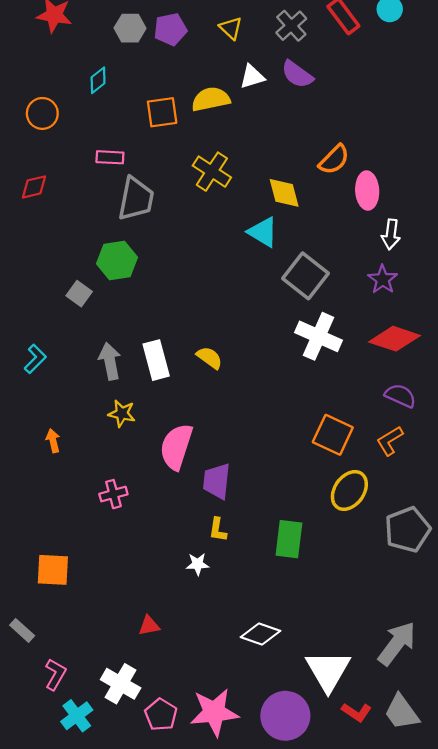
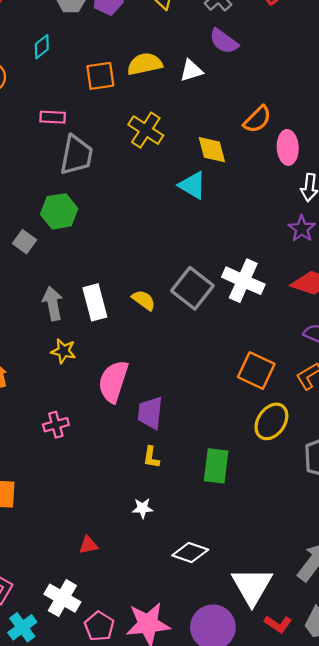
white triangle: (252, 77) -> (191, 71), moved
gray square: (306, 276) -> (192, 288), moved
white star: (198, 564) -> (143, 508), moved

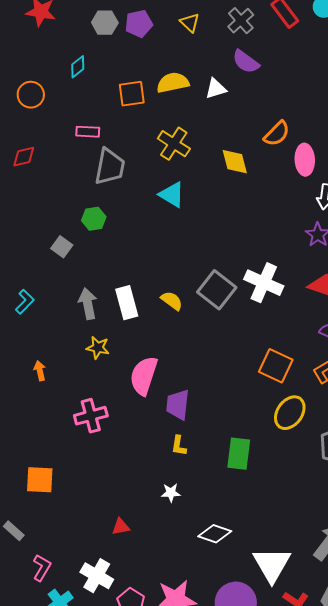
cyan triangle: (192, 185) -> (172, 195), moved
green hexagon: (59, 211) -> (94, 219), size x0.7
pink cross: (56, 425) -> (91, 416), size x1.4

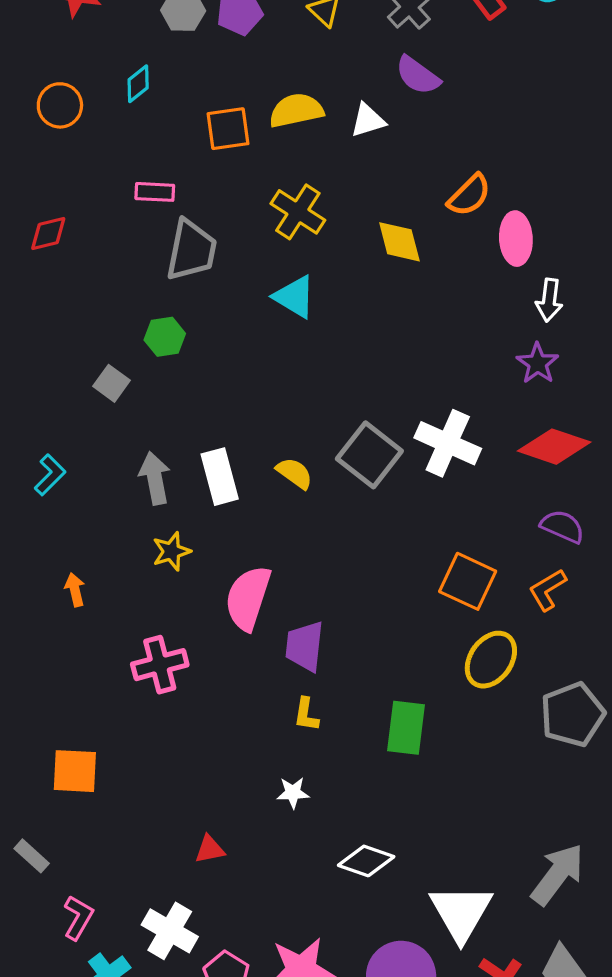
orange circle: (31, 95) -> (60, 105), moved
yellow star: (98, 348) -> (171, 551), turned -30

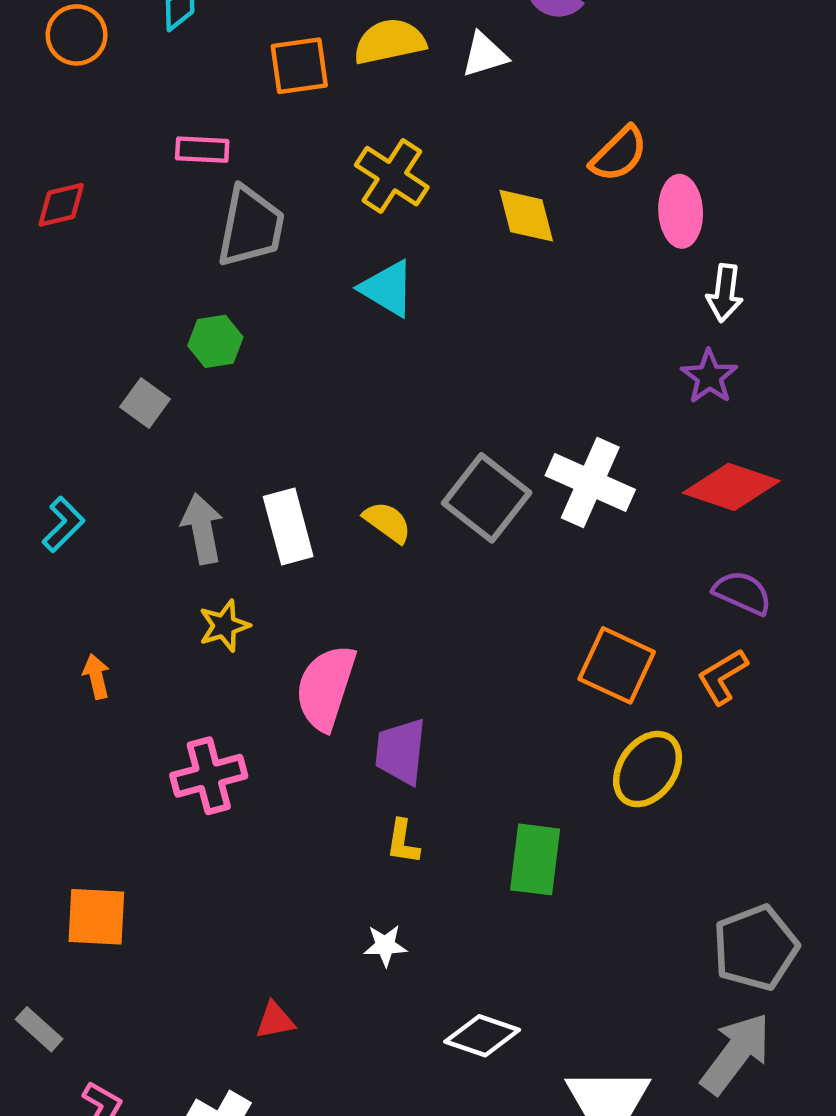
gray pentagon: (572, 714) -> (756, 948), moved

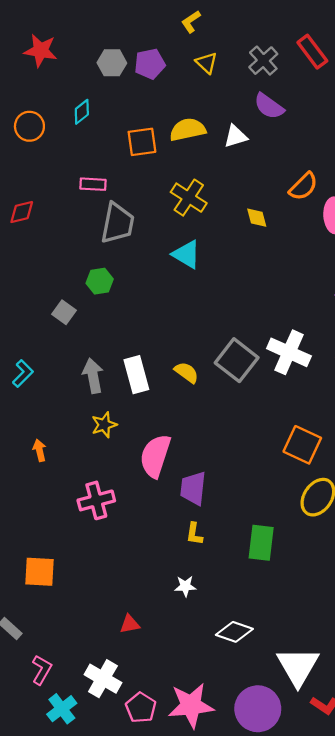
yellow diamond: (526, 216) -> (257, 218), size x0.7

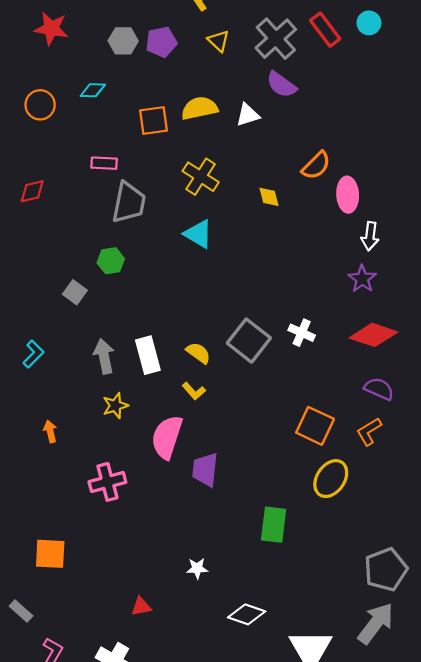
gray cross: (263, 61) -> (276, 39), size x1.4
cyan diamond: (82, 112) -> (93, 90), turned 40
white cross: (289, 352) -> (302, 333), size x0.6
yellow L-shape: (194, 534) -> (194, 391), moved, turned -50

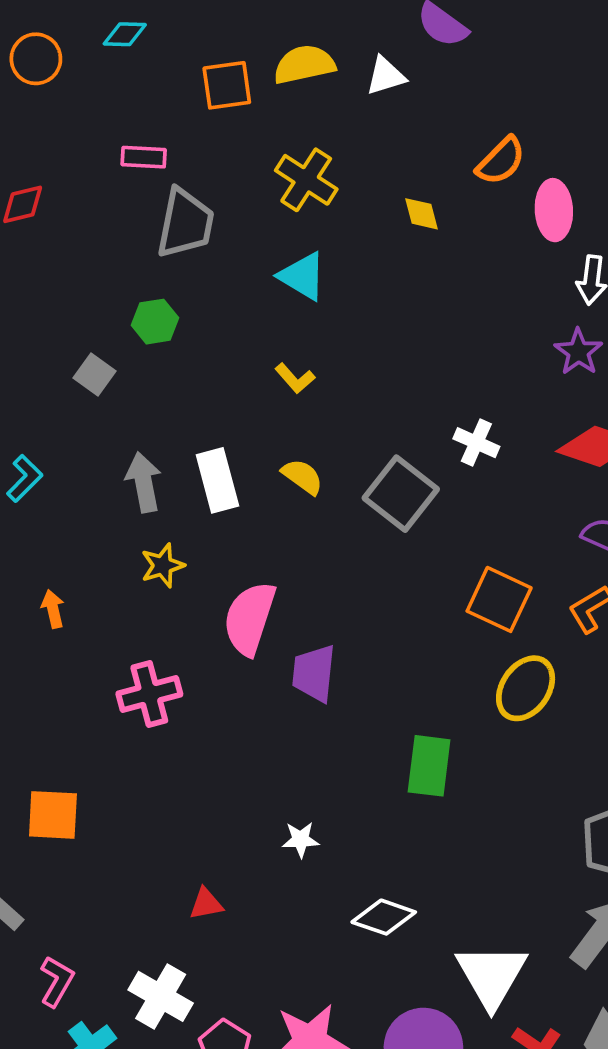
gray square: (249, 341) -> (401, 494), moved
yellow L-shape: (194, 391) -> (295, 378), moved

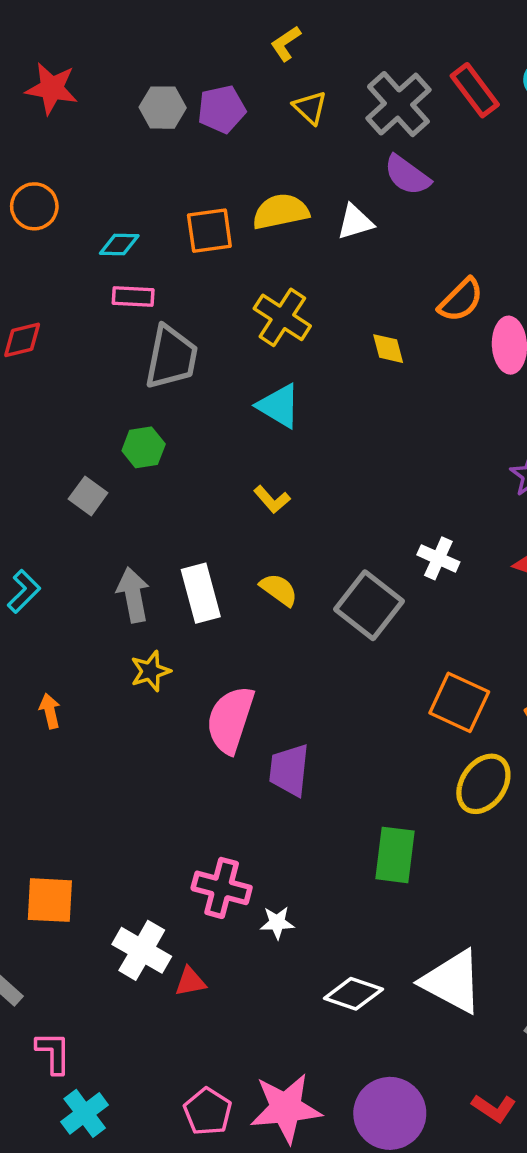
cyan diamond: (125, 34) -> (119, 245), moved
pink cross: (149, 694) -> (222, 888), moved, turned 30
white triangle: (491, 976) -> (452, 982), moved, turned -32
pink L-shape: (57, 981) -> (53, 1053), turned -30
white cross: (161, 996) -> (142, 950), moved

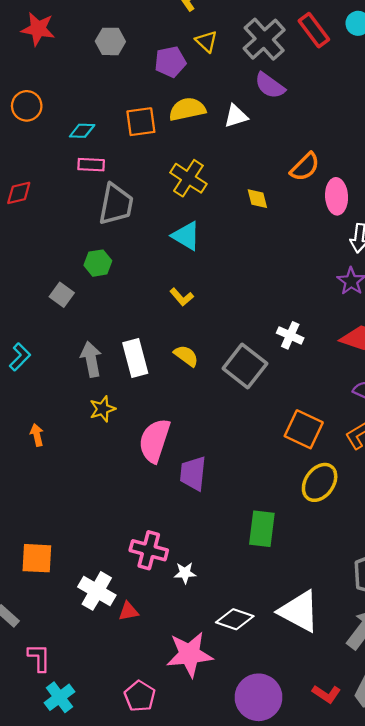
purple pentagon: (222, 109) -> (170, 62), moved
pink star: (286, 1108) -> (190, 654), moved

